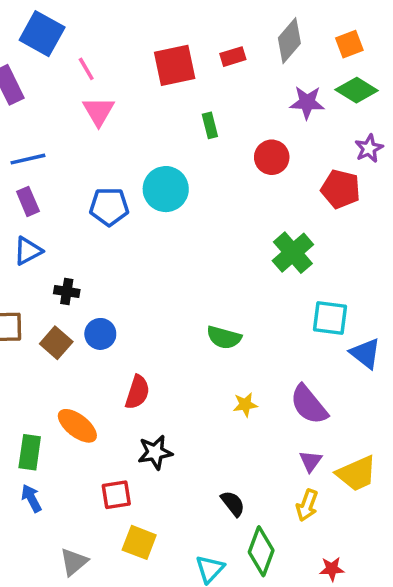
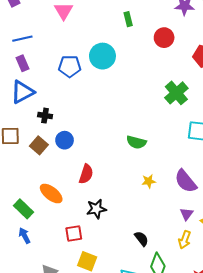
blue triangle: (28, 251) -> (22, 92), size x1.4
green rectangle: (30, 452) -> (23, 209), turned -54

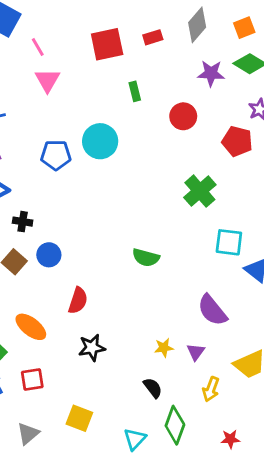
yellow star: (149, 181) -> (164, 348), moved
purple triangle: (187, 214) -> (196, 352), moved
red square: (74, 234) -> (32, 379), moved

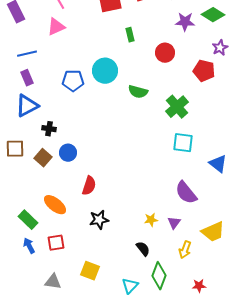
pink triangle: (47, 80) -> (56, 27), moved, turned 36
cyan square: (229, 242) -> (183, 143), moved
green semicircle: (146, 258) -> (138, 92), moved
gray triangle: (28, 433) -> (53, 282), turned 48

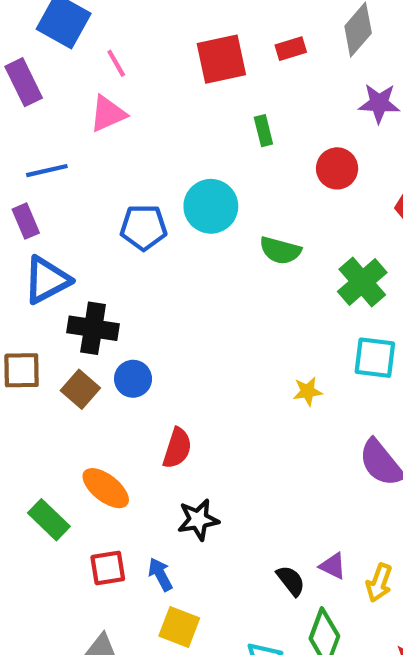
purple rectangle: (27, 78) -> (26, 221), moved
black cross: (49, 129) -> (93, 328), size x1.6
yellow star: (151, 220) -> (308, 391), moved
purple triangle: (174, 223) -> (333, 566), moved, turned -40
blue arrow: (29, 246) -> (160, 574), moved

